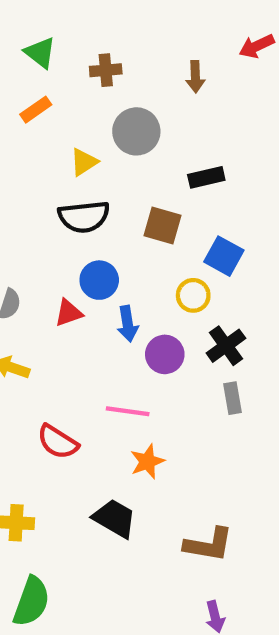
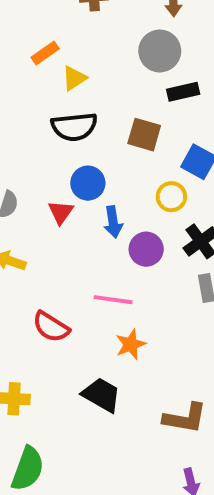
orange rectangle: (36, 110) -> (45, 53), moved
gray circle: (136, 131) -> (160, 51), moved
red triangle: (69, 313) -> (61, 212), turned -36

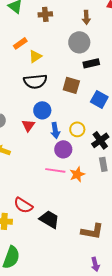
yellow circle: (171, 197) -> (77, 129), moved
purple circle: (146, 249) -> (63, 149), moved
red semicircle: (51, 327) -> (23, 205), moved
orange star: (131, 344) -> (77, 174), moved

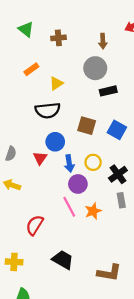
yellow triangle: (35, 56) -> (56, 83), moved
brown square: (71, 85) -> (87, 126), moved
pink line: (55, 170) -> (69, 207), turned 54
red semicircle: (23, 205) -> (35, 225), moved, turned 90

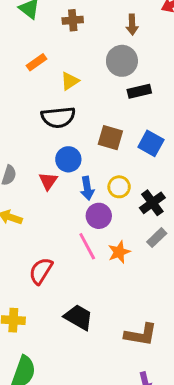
gray rectangle: (121, 200) -> (157, 238), turned 56

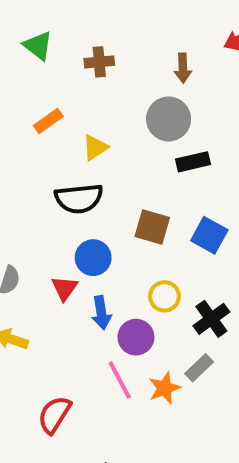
blue arrow: (87, 188) -> (101, 313), moved
gray rectangle: (157, 238) -> (199, 368), moved

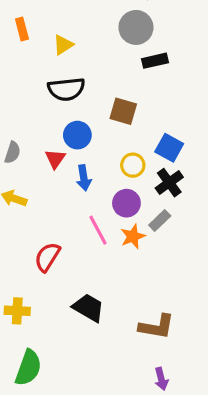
orange rectangle: (48, 121) -> (22, 29), moved, turned -70
yellow triangle: (95, 148) -> (63, 45), moved
blue square: (209, 235) -> (169, 148), moved
purple circle: (136, 337) -> (126, 203), moved

